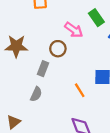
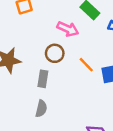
orange line: (80, 90) -> (86, 65), moved

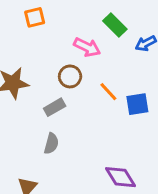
gray rectangle: (43, 79) -> (55, 107), turned 49

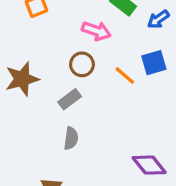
blue square: (137, 104) -> (154, 63), moved

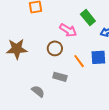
gray rectangle: (70, 99) -> (60, 77), moved, turned 40
gray semicircle: (71, 138) -> (38, 91), turned -72

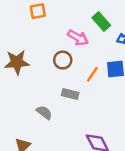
orange line: (79, 61) -> (92, 74), turned 72

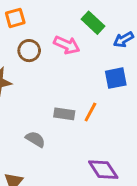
brown circle: (63, 60) -> (29, 51), moved
orange line: (92, 74) -> (90, 112), moved

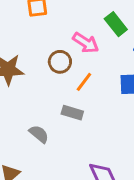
brown circle: (29, 51) -> (60, 62), moved
orange line: (90, 112) -> (84, 82), moved

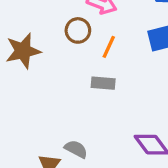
gray semicircle: (39, 134) -> (76, 149), moved

